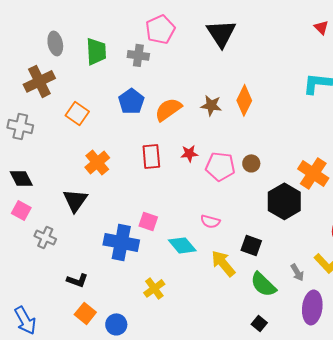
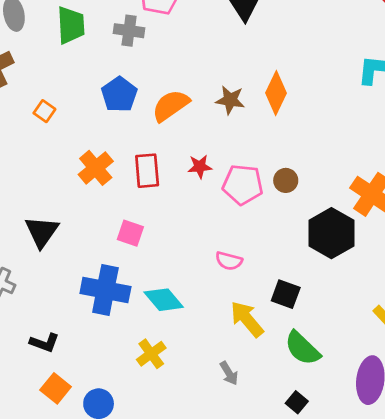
orange square: (77, 113) -> (44, 111), size x0.7
orange cross: (97, 162) -> (96, 168), moved
pink square: (148, 221) -> (130, 233), moved
cyan diamond: (182, 245) -> (164, 300), moved
gray arrow: (297, 272) -> (229, 373), moved

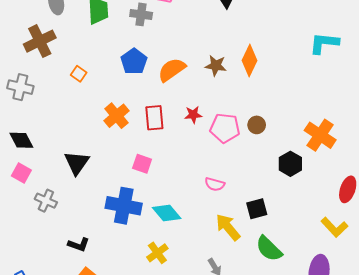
black hexagon: (331, 233) -> (290, 164), size x0.7
black square: (286, 294) -> (257, 209), turned -35

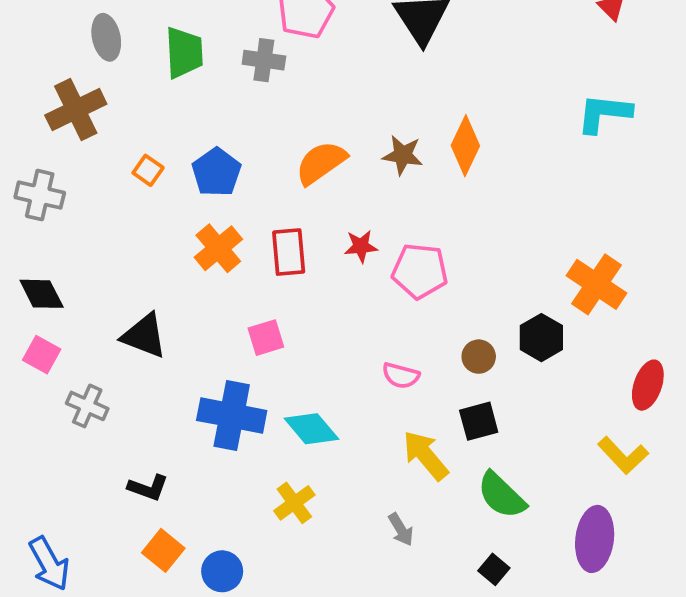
blue pentagon: (134, 62) -> (216, 172), moved
brown circle: (257, 125) -> (479, 357), moved
black triangle: (77, 163) -> (144, 336), turned -44
pink square: (142, 164) -> (266, 338), turned -36

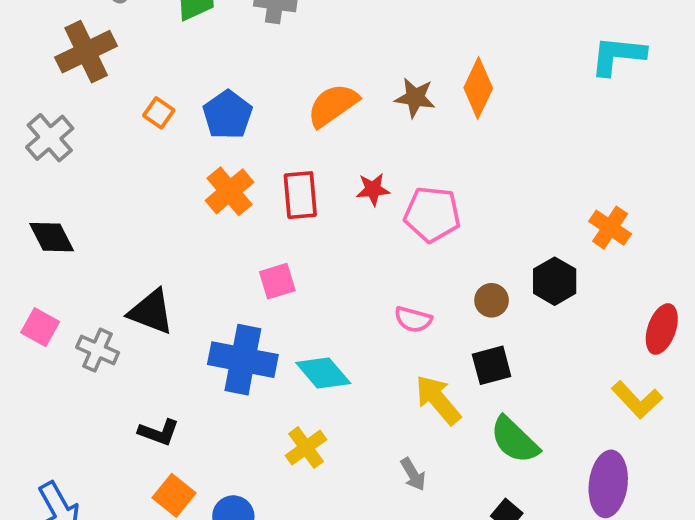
gray cross: (40, 195) -> (50, 138), turned 36
orange cross: (597, 284) -> (610, 228), size x0.7
black triangle: (144, 336) -> (151, 312), moved
pink square: (42, 355) -> (40, 327), moved

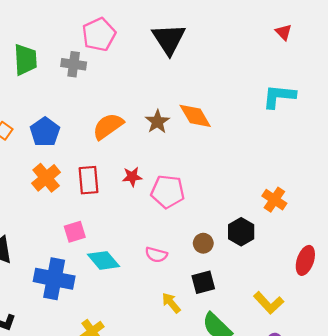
orange diamond: (478, 88) -> (195, 116), turned -56
brown star: (415, 98) -> (157, 122), turned 30
cyan diamond: (323, 373) -> (103, 260), moved
yellow arrow: (438, 400) -> (171, 303), size x0.7
yellow L-shape: (637, 400) -> (269, 303), moved

